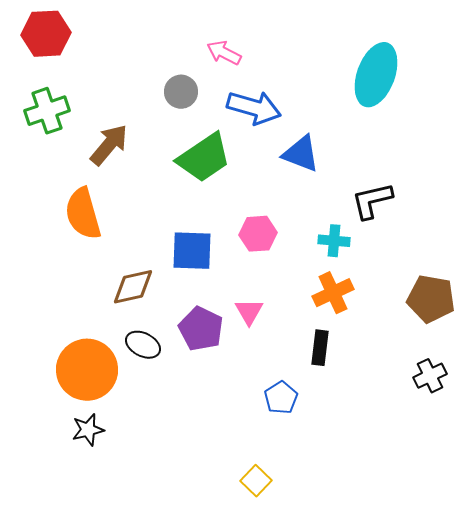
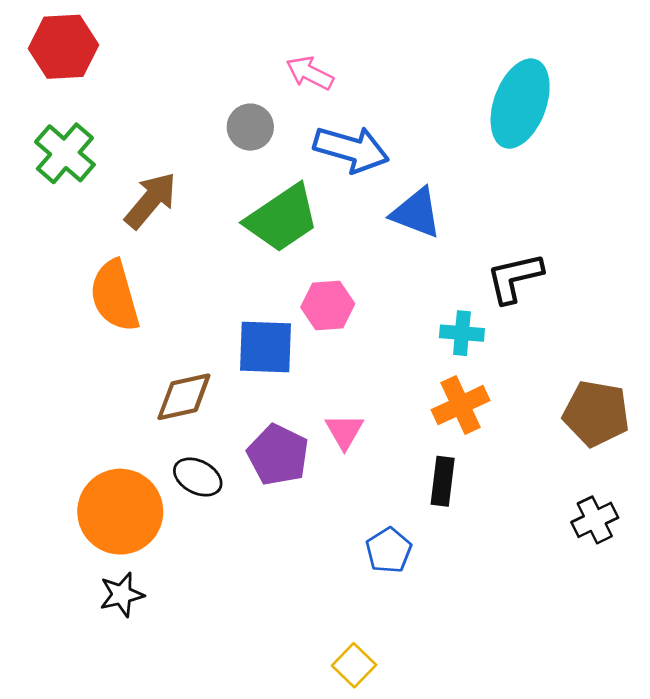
green cross: (47, 111) -> (65, 153), turned -30
pink hexagon: (258, 234) -> (328, 305), moved

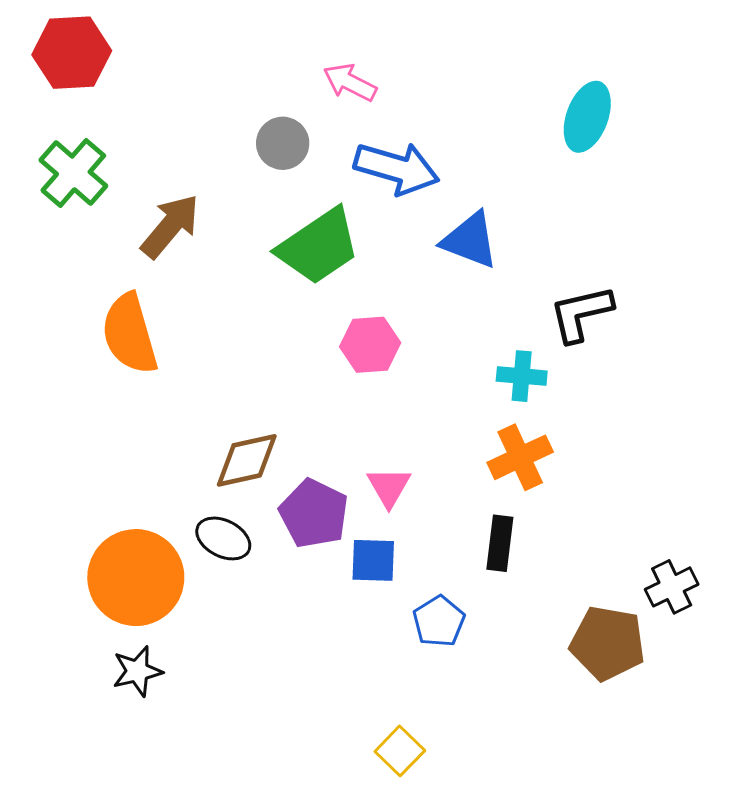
cyan ellipse: (520, 104) -> (587, 117), size x0.7
blue square: (266, 347) -> (373, 560), moved, size x0.7
brown diamond: (184, 397) -> (247, 460), moved
brown pentagon: (596, 413) -> (608, 643), moved

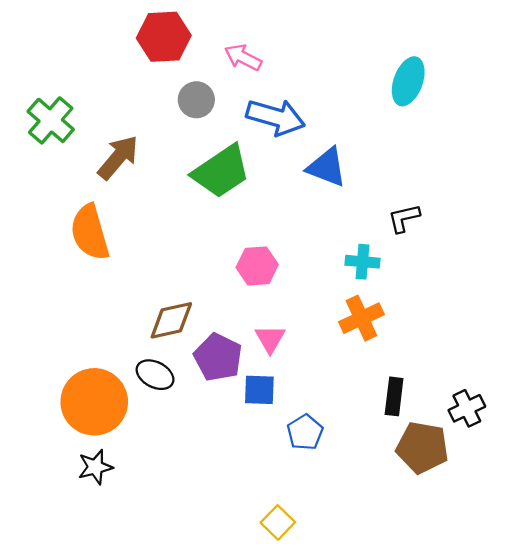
red hexagon: (72, 53) -> (164, 37), moved
black L-shape: (581, 314) -> (404, 218), size x0.7
pink hexagon: (370, 345) -> (257, 266), moved
black rectangle: (500, 543) -> (394, 396), moved

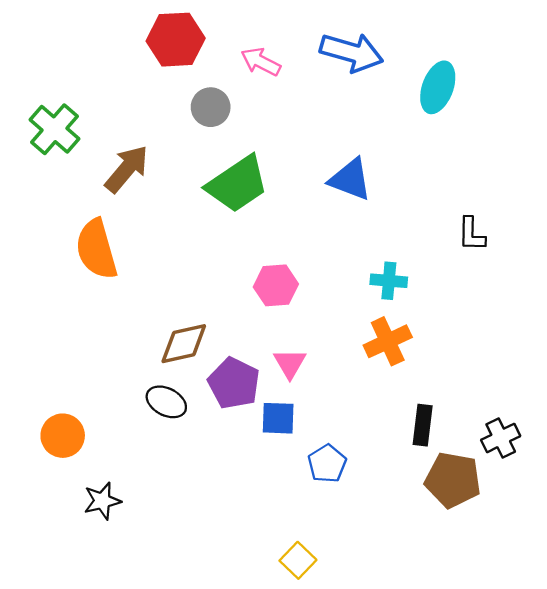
blue arrow: (276, 117) -> (352, 52), moved
black L-shape: (404, 218) -> (472, 234), moved, turned -76
orange circle: (94, 402) -> (63, 436), moved, size x0.6

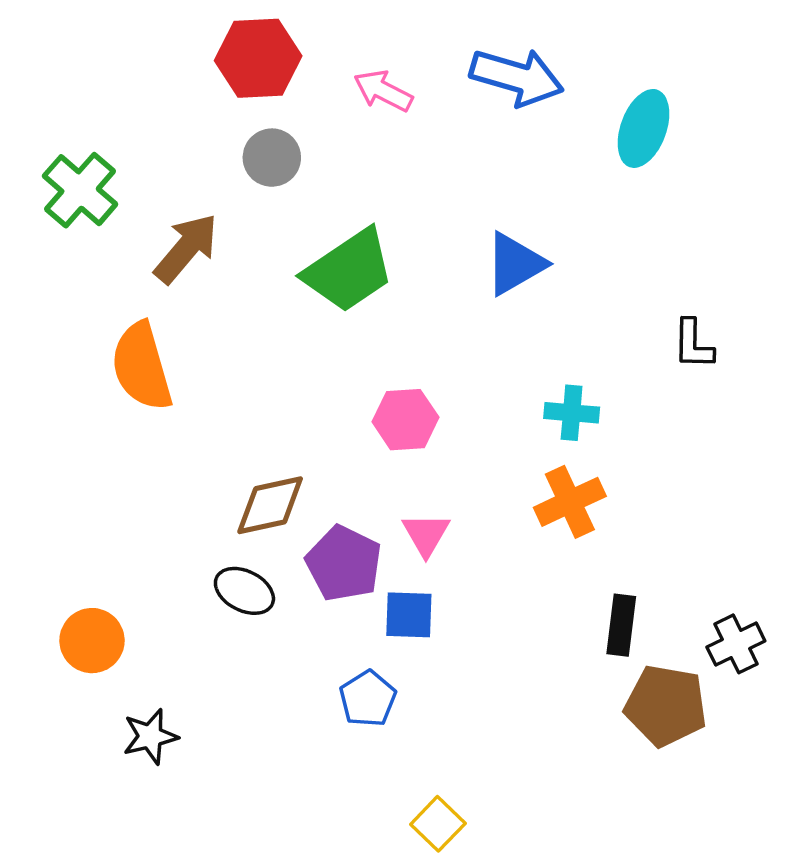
gray circle: (211, 107) -> (272, 158), moved
blue triangle: (350, 179) -> (515, 264), turned -51
blue pentagon: (327, 464) -> (368, 699), moved

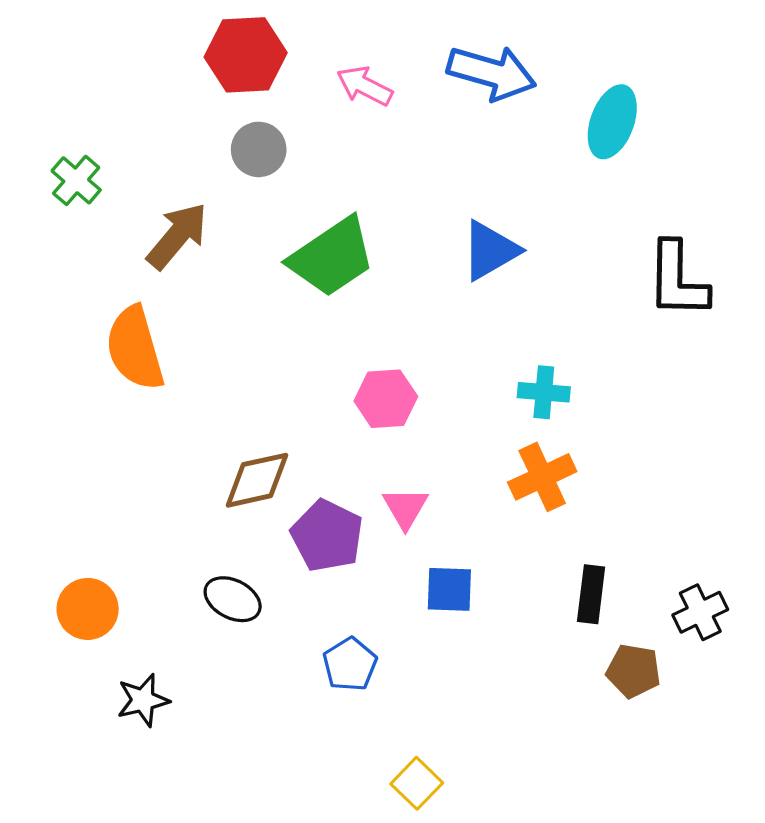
green cross: (80, 190) -> (76, 180), size x0.7
black L-shape: (693, 344) -> (677, 280), moved, size x1.6
black ellipse: (244, 591) -> (233, 599), moved
blue square: (409, 615) -> (449, 589), moved
brown pentagon: (666, 706) -> (633, 671), size x0.7

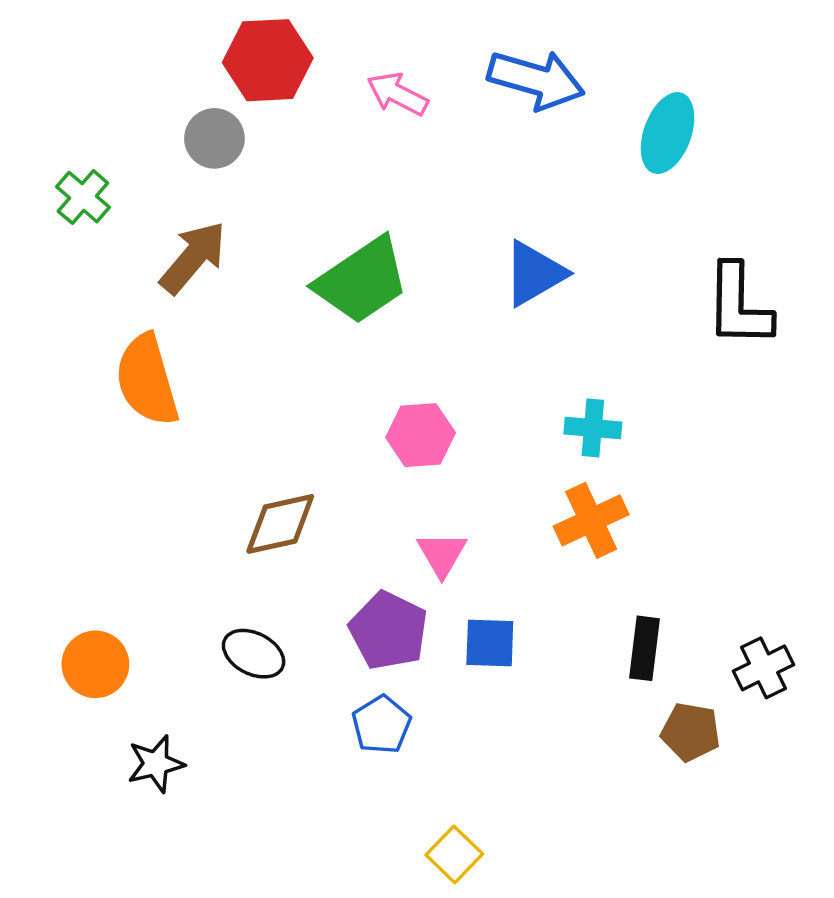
gray circle: (259, 149) -> (214, 138), moved
purple pentagon: (327, 536) -> (389, 631), moved

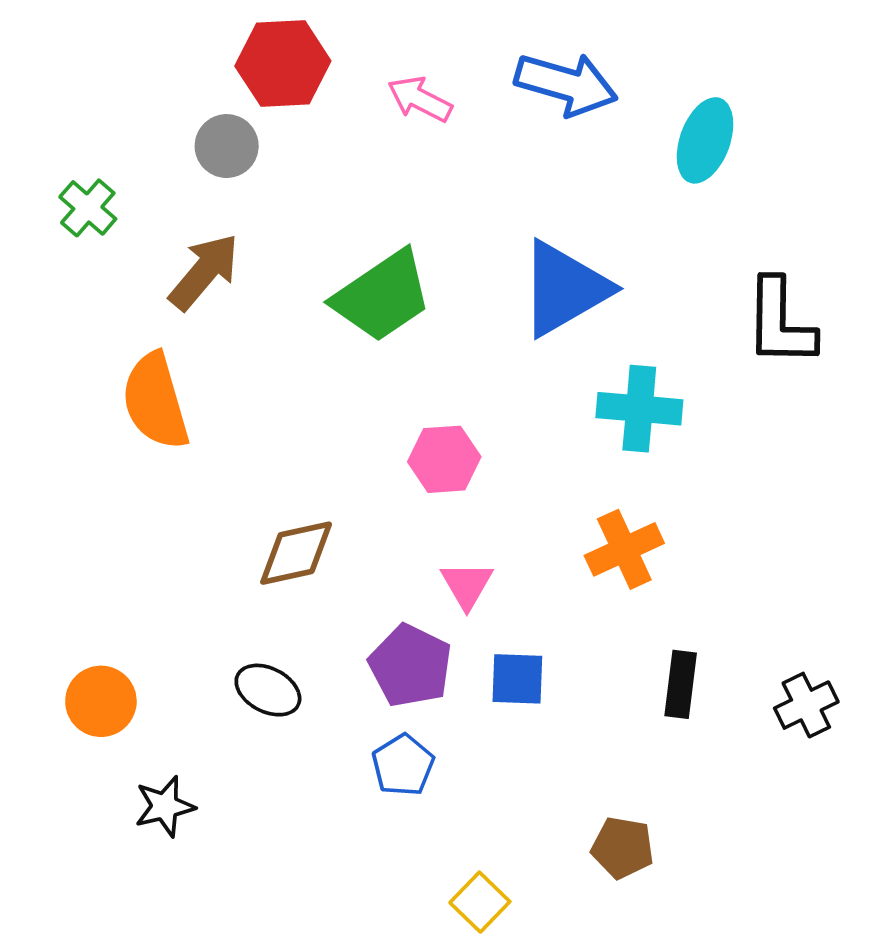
blue triangle: (534, 273) -> (564, 289), size x1.4
cyan cross: (593, 428) -> (639, 409), moved, size x1.4
brown pentagon: (691, 732) -> (622, 848), moved

